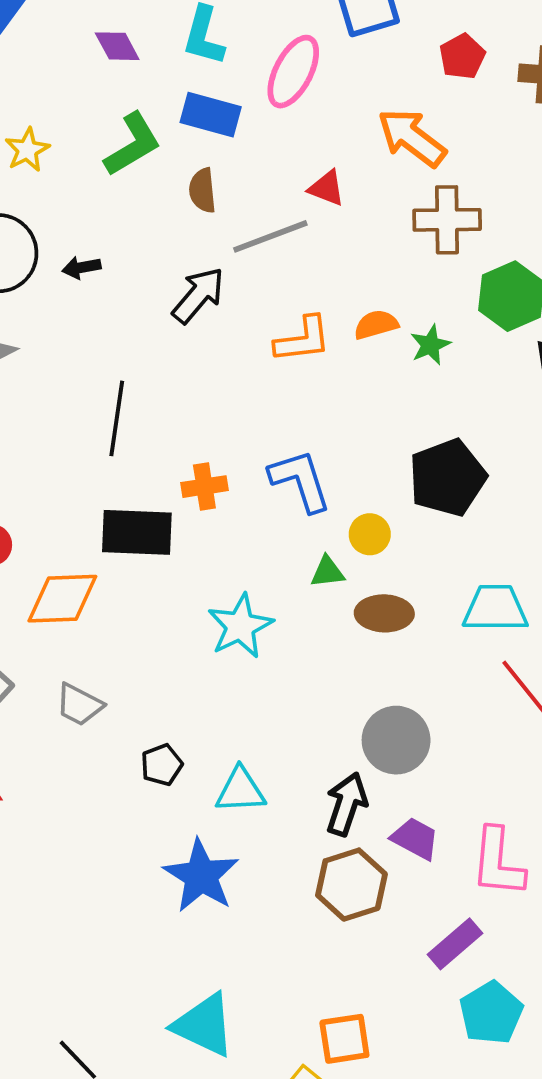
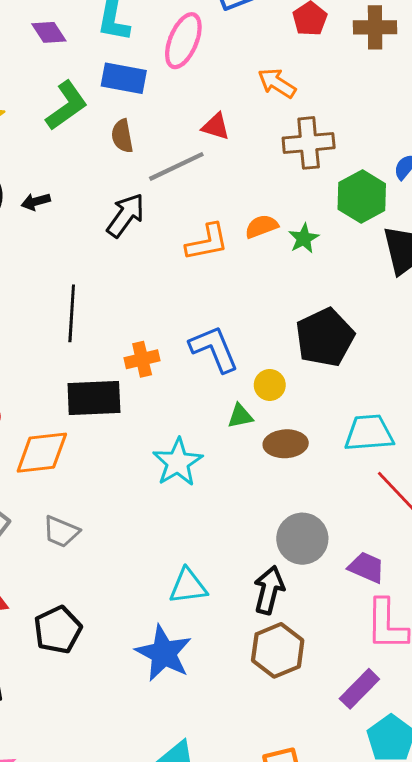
orange arrow: (412, 138) -> (277, 83), size x0.7
black pentagon: (162, 765) -> (58, 630), moved, size x1.5
purple trapezoid: (415, 839) -> (367, 567), moved

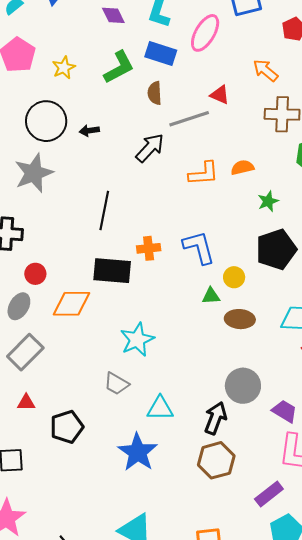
green star: (304, 238) -> (268, 201), moved
cyan star: (178, 462) -> (137, 340), moved
gray trapezoid: (61, 532) -> (117, 384), moved

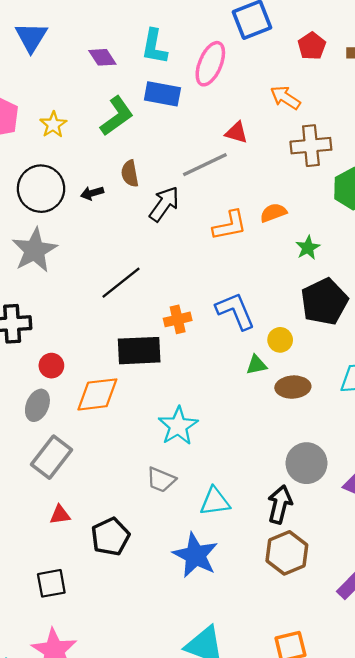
brown semicircle: (155, 93) -> (130, 174), moved
black line: (104, 211) -> (121, 283), turned 48

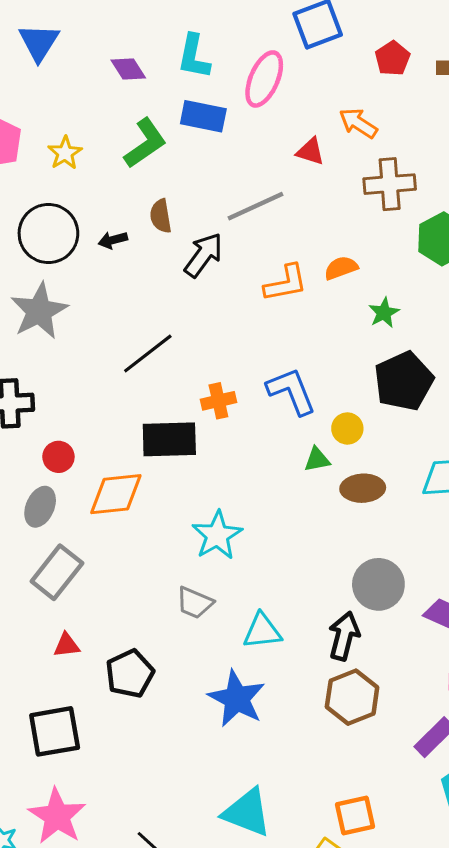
red triangle: (236, 133) -> (310, 151), moved
black square: (51, 583) -> (55, 731), size x1.4

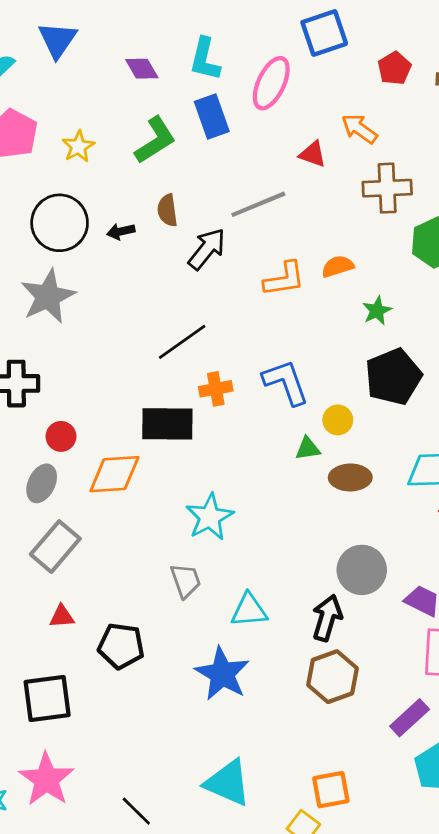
blue rectangle: (203, 116) -> (212, 117), turned 57
black line: (148, 354) -> (182, 342), moved
gray trapezoid: (195, 603) -> (186, 581), turned -135
black pentagon: (130, 674) -> (121, 646), turned 30

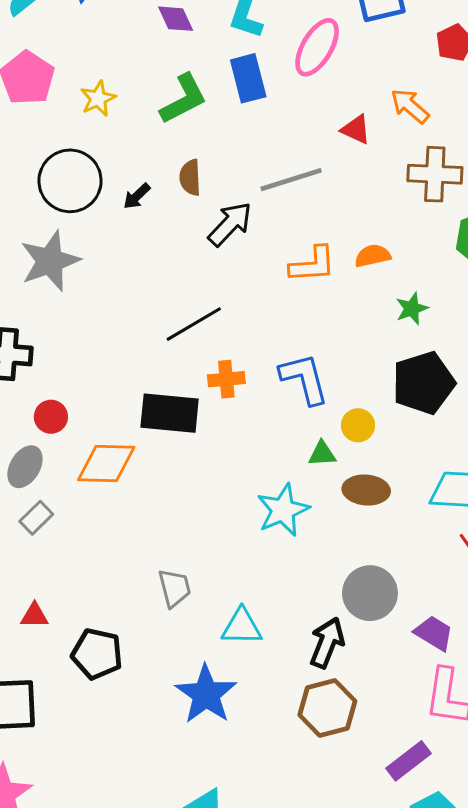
black arrow: (121, 231) -> (137, 196), turned -36
cyan star: (210, 517) -> (283, 510), moved
gray rectangle: (55, 547) -> (36, 518), moved, size x0.6

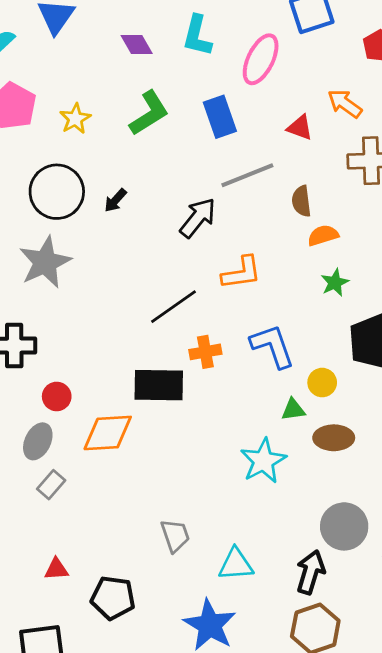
blue rectangle: (248, 78) -> (220, 117), moved
brown semicircle: (190, 177) -> (301, 201), moved
orange L-shape: (313, 265) -> (241, 273), moved
green star: (412, 308) -> (335, 283), moved

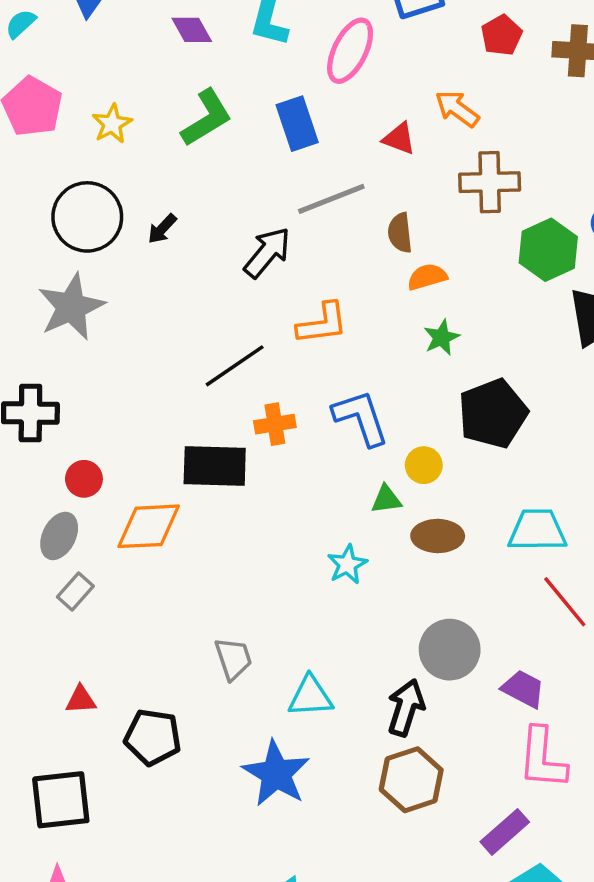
cyan star: (263, 461) -> (347, 564), size x0.7

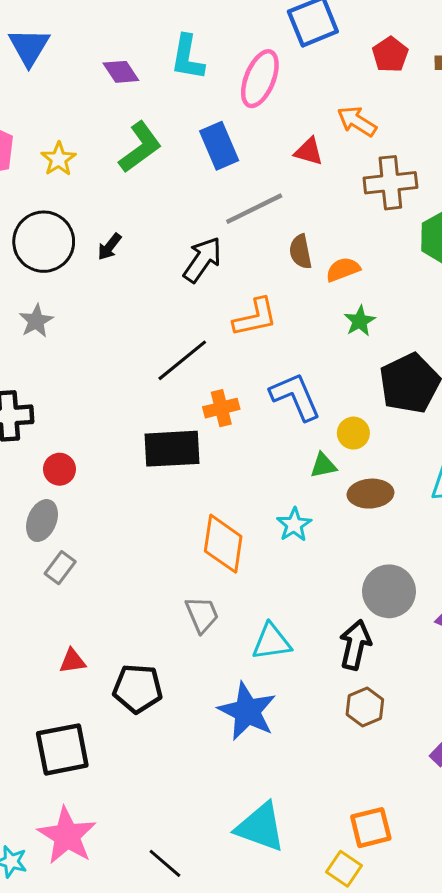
brown semicircle: (400, 233) -> (300, 252), moved
gray star: (71, 307) -> (36, 321), size x0.6
orange diamond: (149, 526) -> (223, 544), moved, turned -74
brown hexagon: (411, 780) -> (365, 707), size x0.7

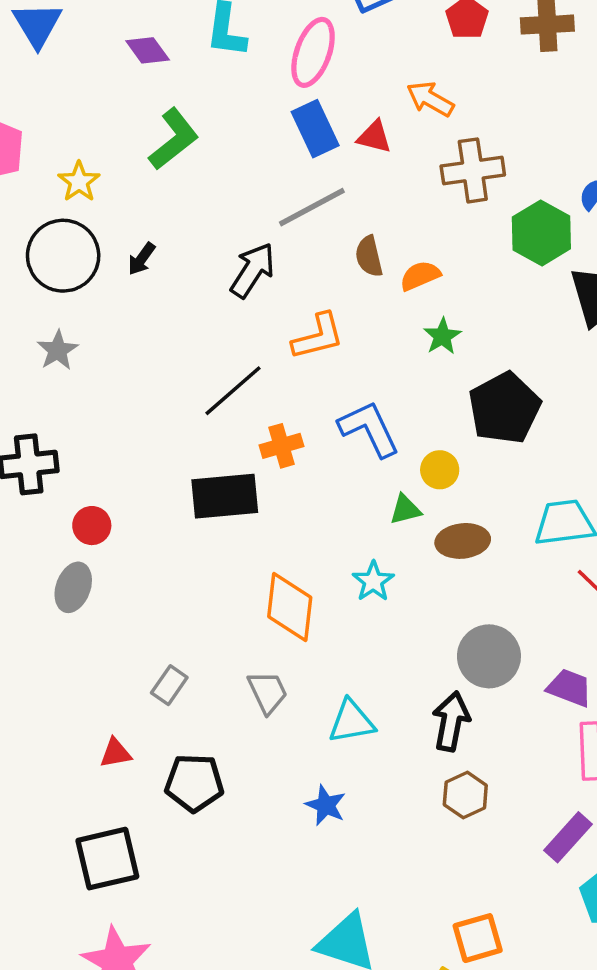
blue rectangle: (219, 146) -> (315, 129), moved
yellow star: (59, 159) -> (79, 182), moved
gray rectangle: (60, 568) -> (169, 685), moved
blue star: (247, 711) -> (326, 805), size x0.6

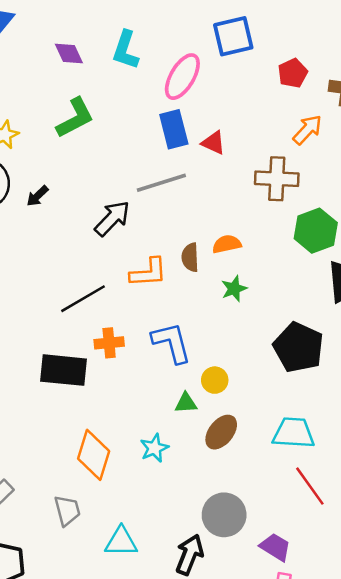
orange arrow: (430, 99) -> (307, 130), moved, turned 92
brown semicircle: (369, 256) -> (190, 257), moved
black pentagon: (504, 408) -> (298, 347), moved, turned -30
brown ellipse: (463, 541) -> (221, 432), turned -56

